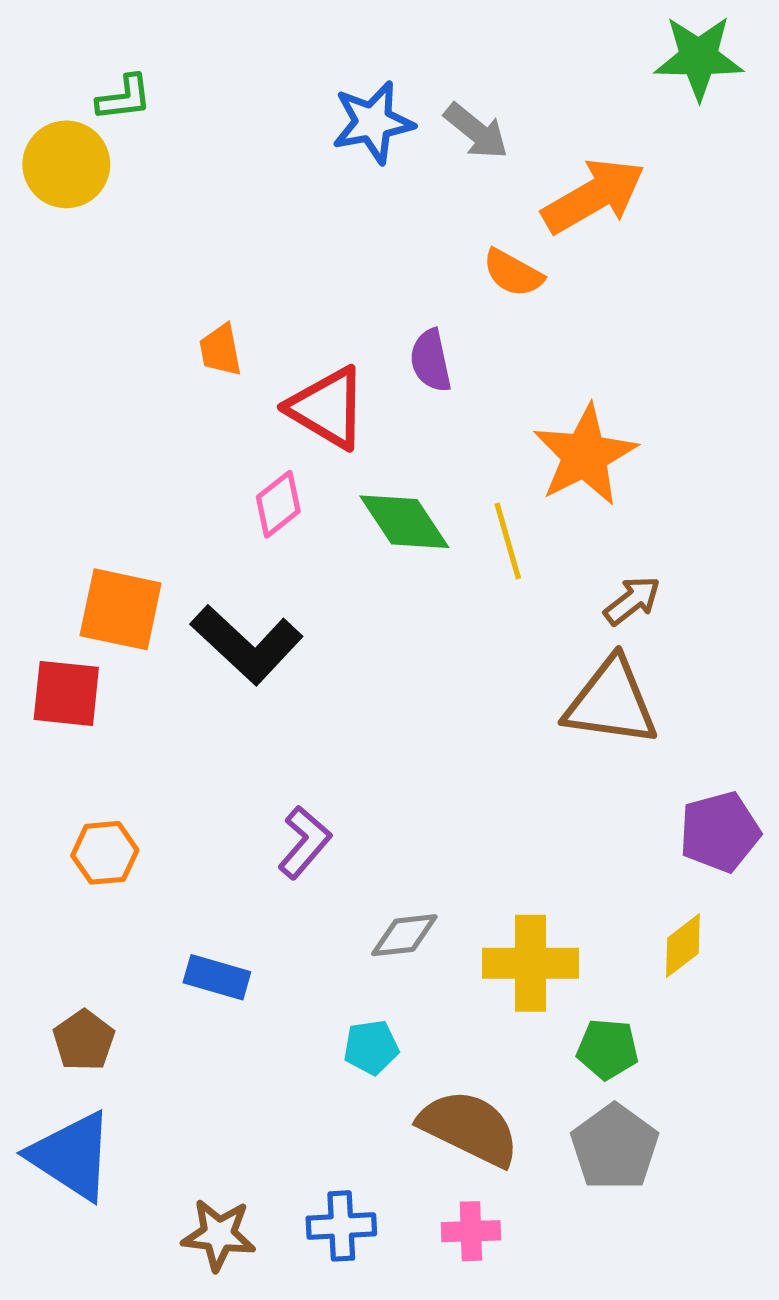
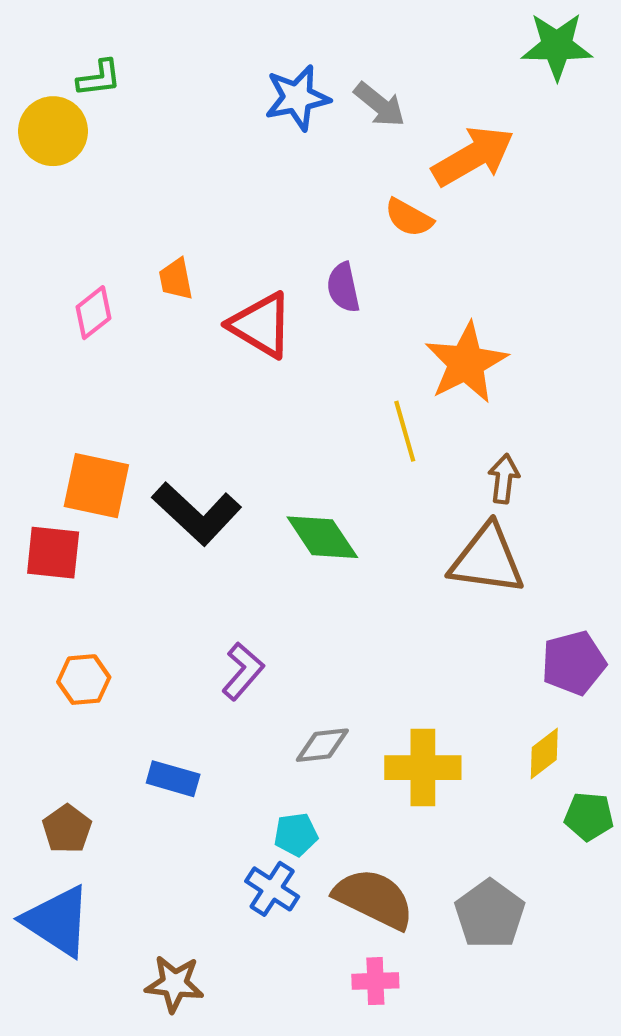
pink diamond: (278, 504) -> (93, 313), moved
green diamond: (404, 522) -> (322, 537), moved
brown arrow: (632, 601) -> (504, 479), turned -45
green pentagon: (608, 1049) -> (589, 816), moved
blue cross: (341, 1226) -> (272, 889), moved, turned 36

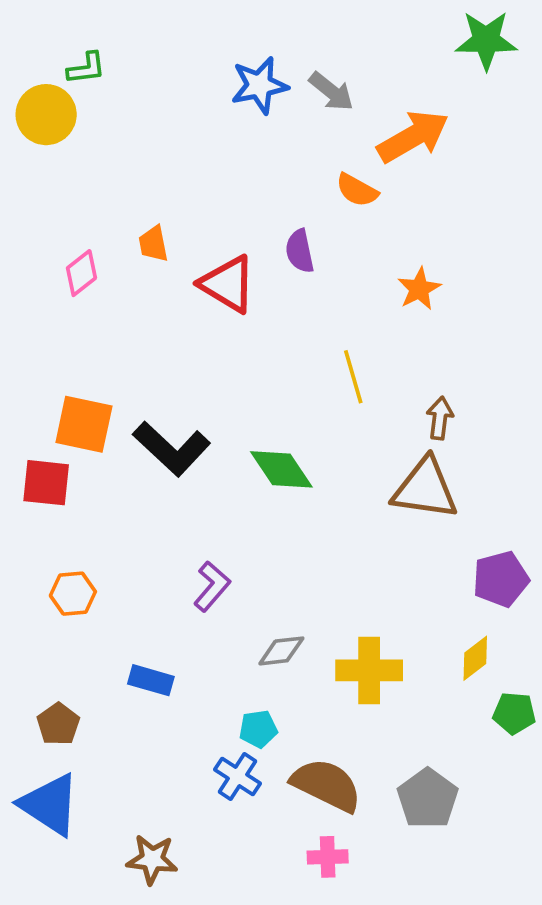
orange star: (466, 363) -> (419, 289), moved, size x0.6

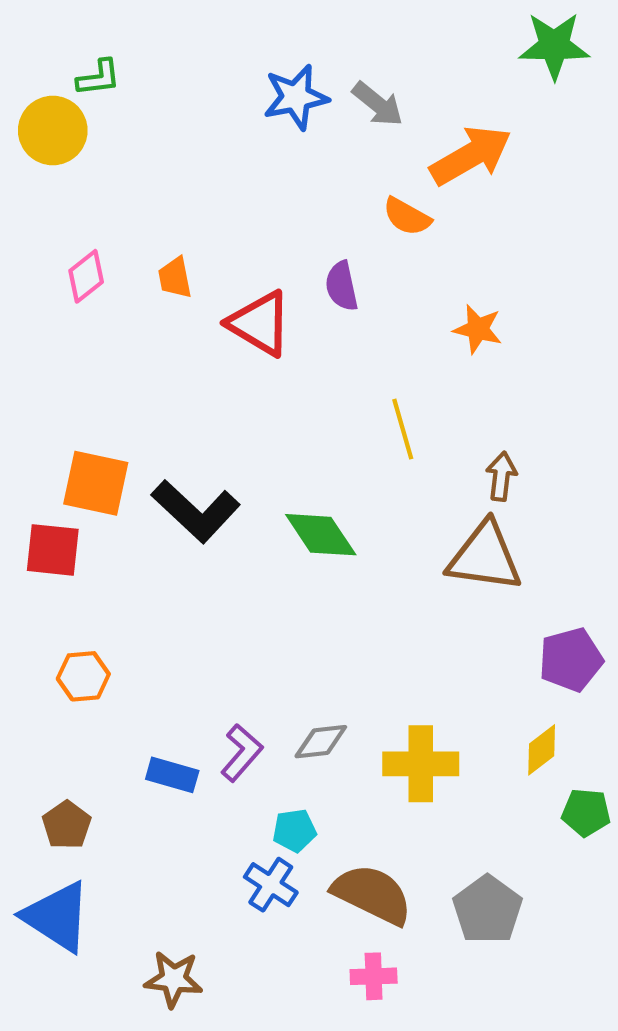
pink diamond: (81, 273) -> (86, 276), moved
orange star: (419, 289) -> (478, 329), turned -30
purple L-shape: (212, 586) -> (242, 753), moved

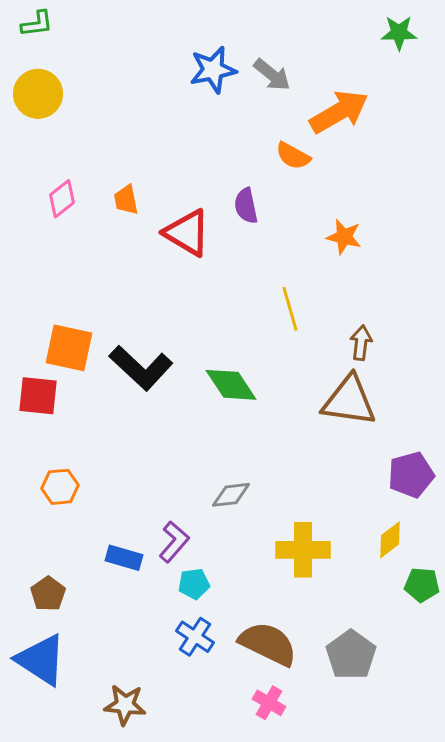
green star: (554, 46) -> (399, 33), size x0.7
green L-shape: (99, 78) -> (37, 24), moved
gray diamond: (321, 742) -> (231, 495), moved
cyan pentagon: (294, 830) -> (194, 584), moved
pink cross: (374, 976) -> (269, 703), turned 32

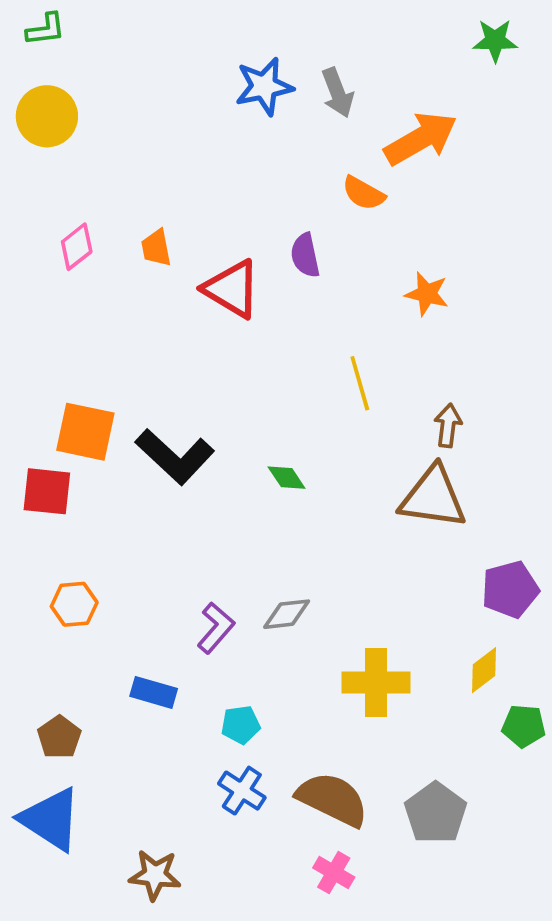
gray arrow: (272, 75) -> (337, 93), turned 30
green diamond: (231, 385) -> (287, 478), size x0.6
purple L-shape: (174, 542) -> (216, 628), moved

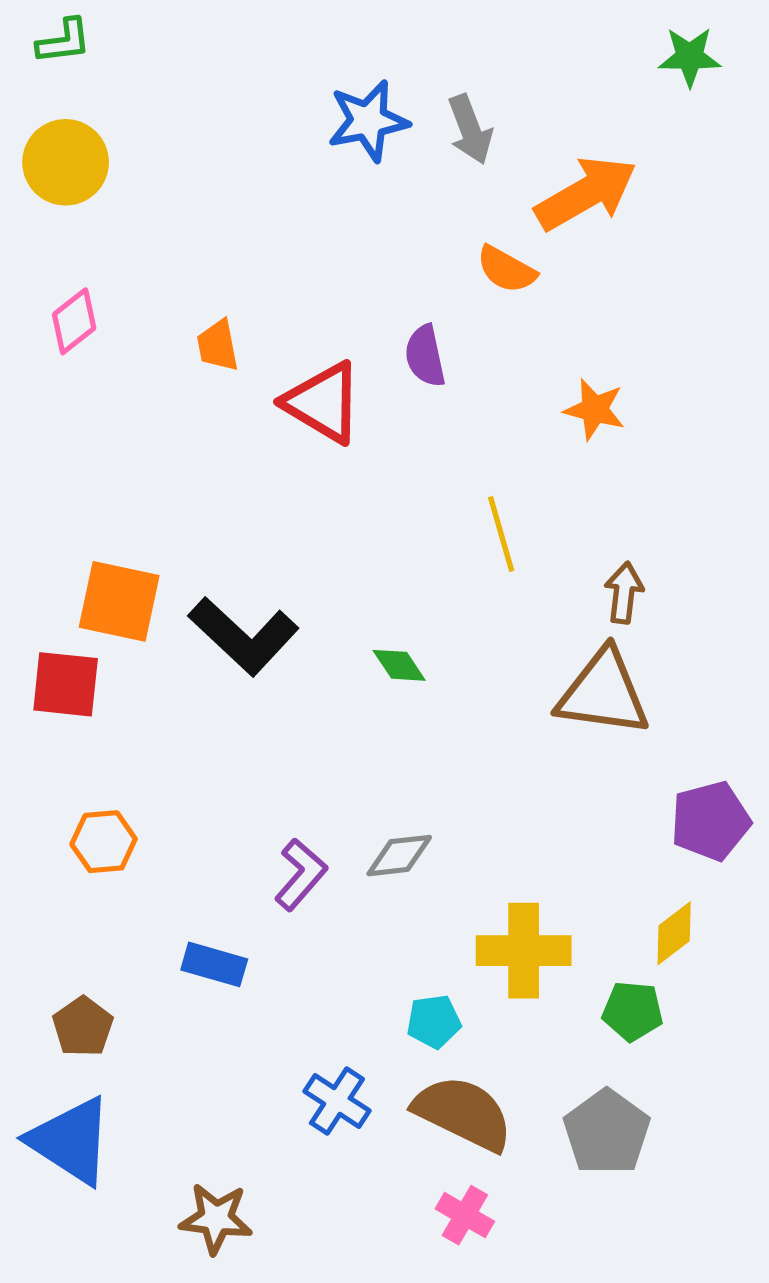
pink diamond: (77, 247) -> (74, 321), moved
cyan pentagon: (241, 725) -> (434, 1021), moved
green pentagon: (524, 726) -> (633, 1011), moved

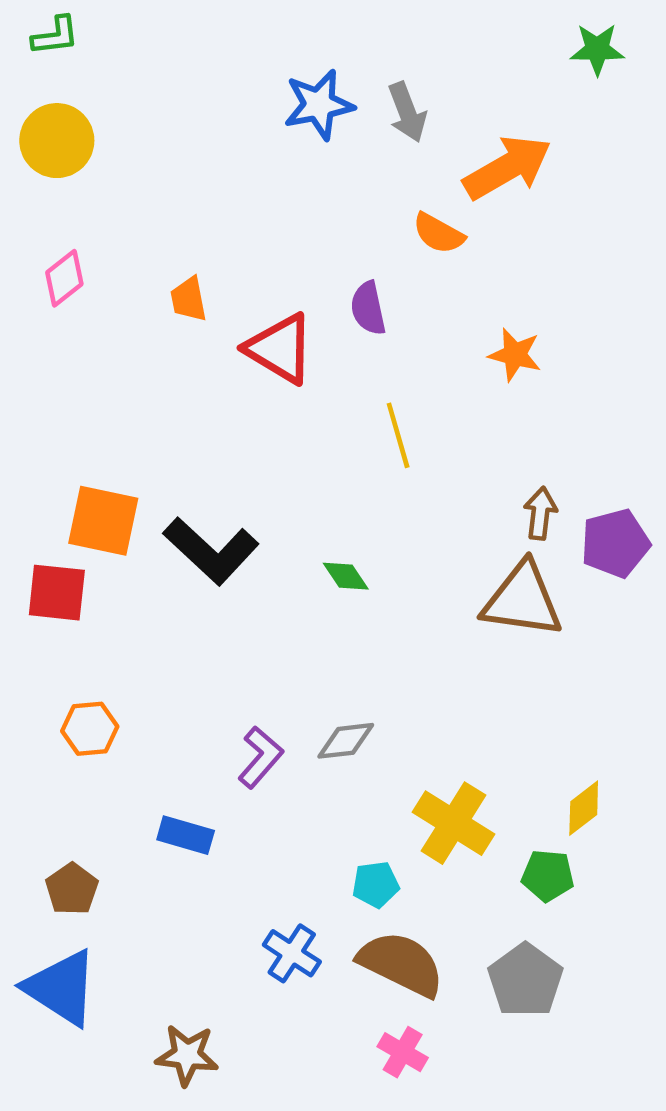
yellow line: (501, 534) -> (398, 435), moved
purple pentagon: (710, 821) -> (615, 543), moved
yellow cross: (524, 951) -> (453, 823), turned 32

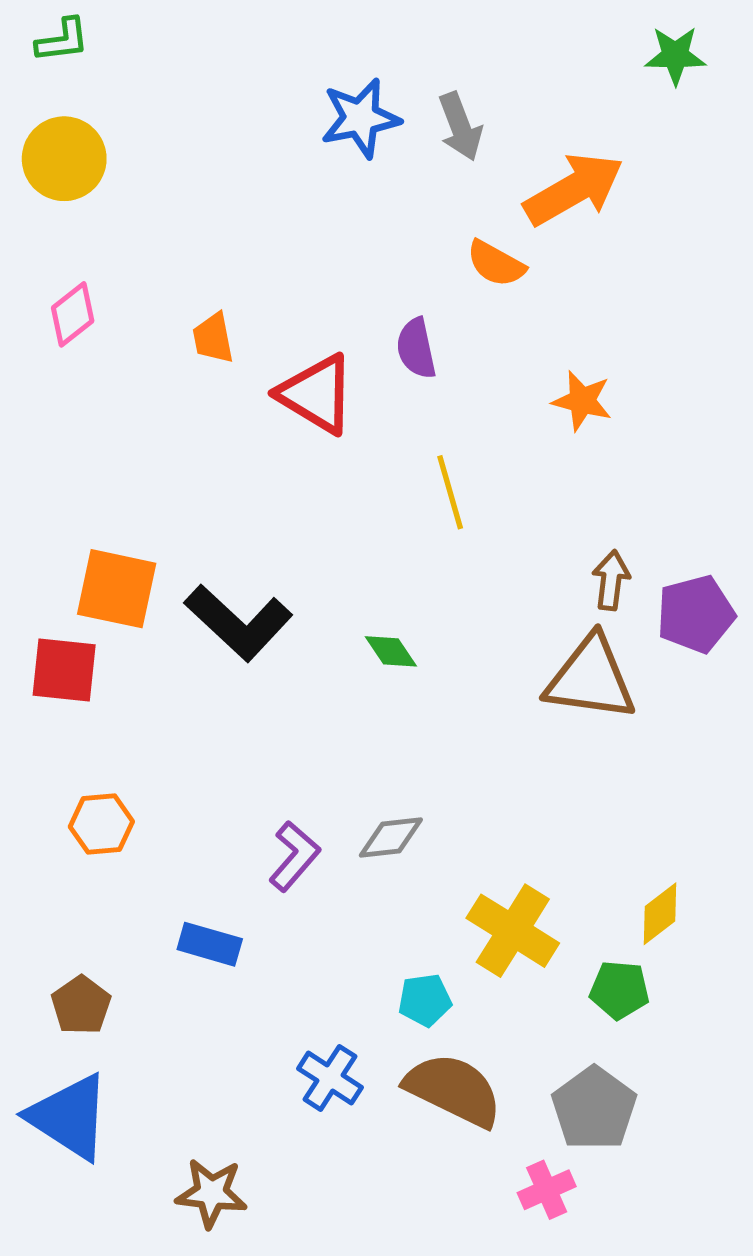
pink cross: (403, 1052) -> (547, 1190), moved, turned 36

